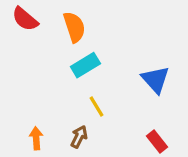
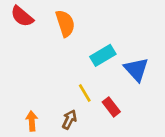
cyan rectangle: (85, 65) -> (103, 55), moved
red rectangle: (157, 141) -> (111, 107), moved

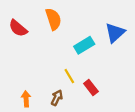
red semicircle: (22, 16) -> (18, 28), moved
blue triangle: (136, 69) -> (115, 33), moved, turned 30

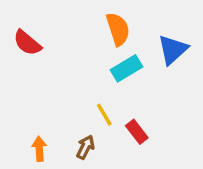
orange semicircle: (53, 19) -> (118, 29), moved

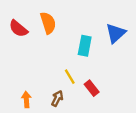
orange semicircle: (118, 29) -> (48, 23), moved
cyan rectangle: (126, 68) -> (85, 46), turned -48

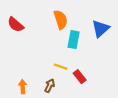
orange semicircle: (48, 23) -> (61, 20), moved
yellow line: (70, 77) -> (61, 67), turned -40

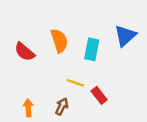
orange semicircle: (61, 20) -> (59, 41), moved
red semicircle: (16, 25) -> (25, 52), moved

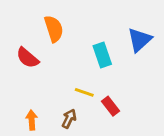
orange semicircle: (59, 41) -> (54, 29), moved
cyan rectangle: (92, 49) -> (102, 55), turned -30

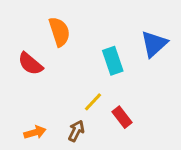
yellow line: (84, 92) -> (93, 102), turned -66
orange arrow: (32, 120) -> (35, 132), turned 78

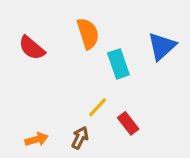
orange semicircle: (59, 32) -> (88, 33), moved
red semicircle: (30, 64) -> (32, 48), moved

